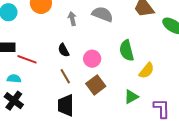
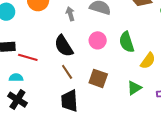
black semicircle: (64, 50) -> (64, 46), size x1.6
pink circle: (92, 59) -> (98, 40), moved
brown square: (96, 85) -> (98, 78), turned -30

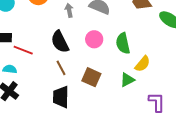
green triangle: (134, 88) -> (127, 80), moved

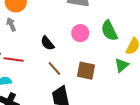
gray arrow: (69, 10) -> (11, 24), moved
black semicircle: (60, 42) -> (47, 43), size x0.7

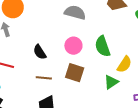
brown line: (54, 68) -> (44, 78), turned -49
brown square: (86, 71) -> (75, 73), moved

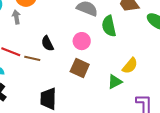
green semicircle: (103, 46) -> (109, 26), moved
brown line: (44, 78) -> (32, 58), moved

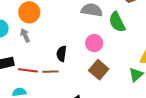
black semicircle: (47, 44) -> (62, 54), turned 49
brown square: (80, 68) -> (99, 70), turned 30

